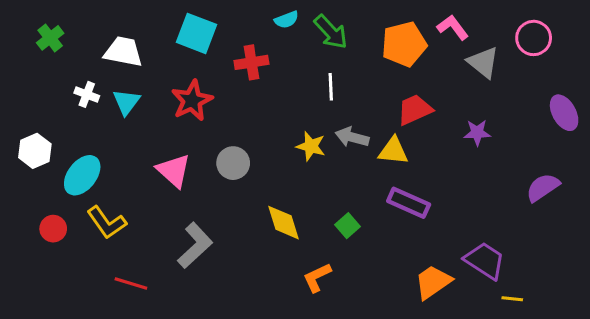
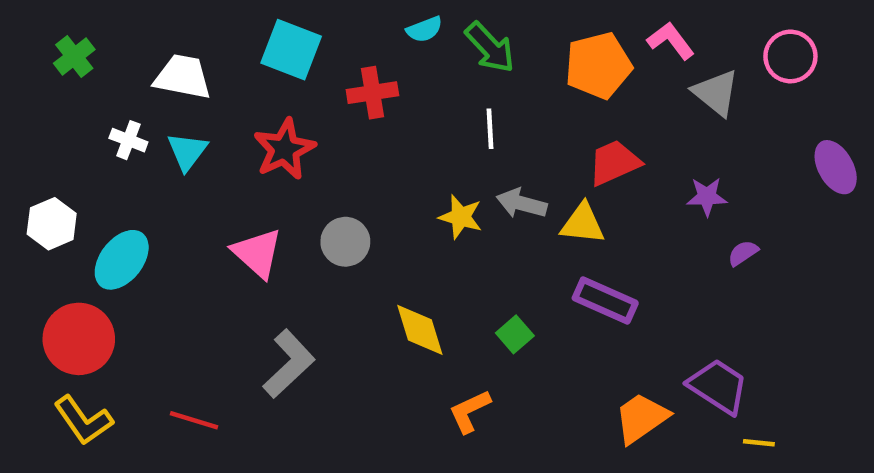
purple semicircle: (543, 187) -> (743, 253), moved, size x0.6
yellow L-shape: (107, 223) -> (83, 420), moved
red circle: (53, 229) -> (79, 339), size x1.8

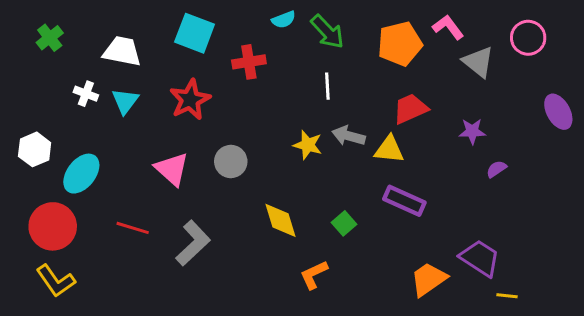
red line: (194, 420) -> (133, 228), moved

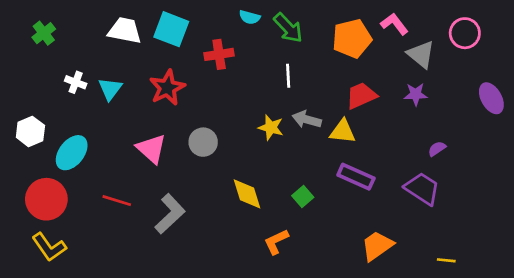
cyan semicircle: (284, 20) -> (250, 17), turned 36
white trapezoid: (122, 51) -> (125, 30), moved
purple star: (472, 131) -> (416, 94), moved
purple trapezoid: (480, 258) -> (422, 189), moved

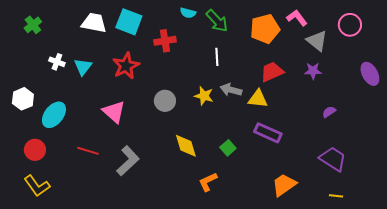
gray circle: (203, 142) -> (165, 101), moved
purple trapezoid: (422, 189) -> (333, 159), moved
red circle: (46, 199) -> (35, 150), size x0.7

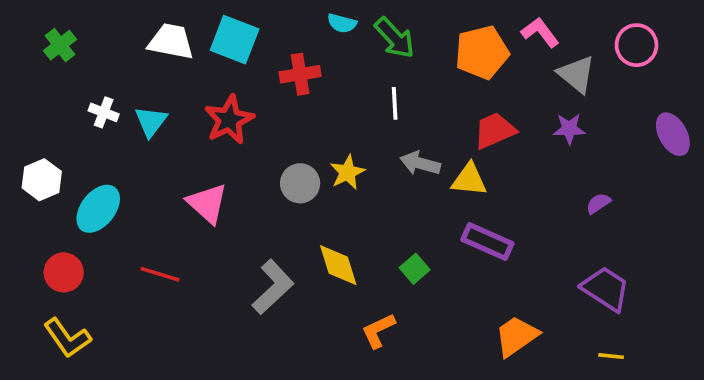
yellow star: (204, 96) -> (347, 172), moved, turned 30
gray L-shape: (128, 161) -> (273, 287), moved

